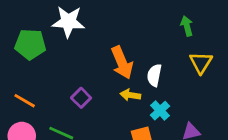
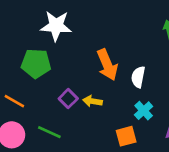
green pentagon: (30, 44) -> (36, 64), moved
yellow arrow: (130, 95) -> (92, 101), moved

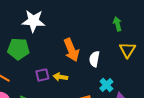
purple square: (68, 99) -> (42, 75), turned 32
cyan cross: (144, 111) -> (106, 85), moved

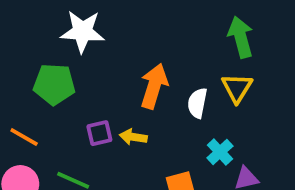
green arrow: (117, 24) -> (241, 37), size x1.5
orange arrow: (71, 50) -> (154, 86), turned -140
yellow triangle: (127, 50) -> (237, 88), moved

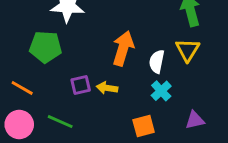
cyan cross: (220, 152) -> (161, 91), moved

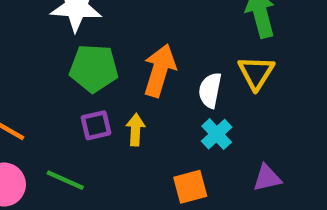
green pentagon: (46, 47) -> (94, 68), moved
yellow arrow: (107, 88) -> (135, 130), turned 84

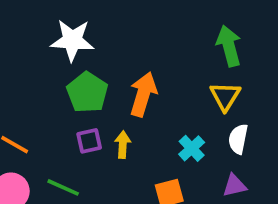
green pentagon: (94, 68) -> (87, 92), turned 30
white semicircle: (210, 90) -> (238, 139), moved

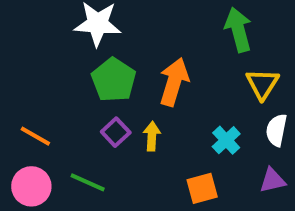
green arrow: (229, 46) -> (238, 30), moved
purple square: (89, 141) -> (116, 132), turned -30

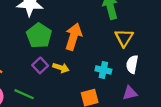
yellow arrow: (152, 136) -> (61, 68), turned 105
cyan cross: (226, 140) -> (103, 70), turned -35

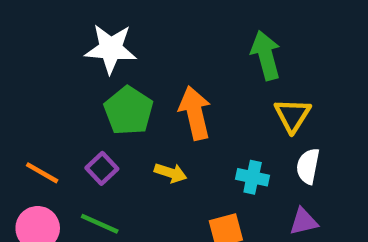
orange arrow: (73, 37) -> (195, 113), turned -30
purple square: (40, 65) -> (102, 168), moved

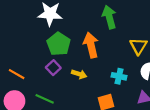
green arrow: (266, 55) -> (109, 17), moved
purple square: (102, 168) -> (53, 68), moved

